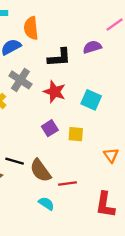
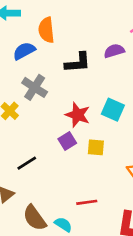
red star: (55, 92) -> (78, 115), moved
black line: (15, 161) -> (27, 163), moved, turned -48
brown semicircle: (40, 171) -> (35, 218), moved

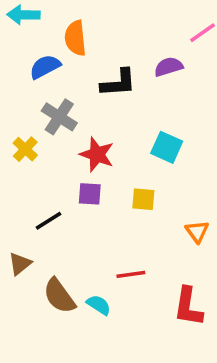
red star: (78, 115) -> (97, 154), moved
purple square: (67, 141) -> (90, 194), moved, turned 36

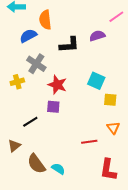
yellow cross: (25, 149) -> (17, 82), turned 32
yellow square: (143, 199) -> (110, 100), moved
red line: (131, 274) -> (89, 142), moved

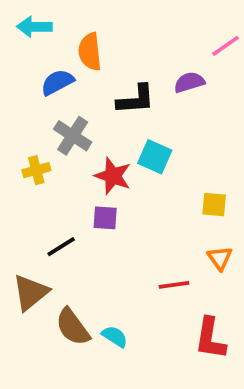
cyan square: (96, 81) -> (155, 157), moved
brown triangle: (14, 146) -> (31, 292), size x1.5

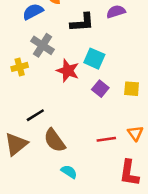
purple square: (105, 218) -> (100, 89), moved, turned 35
orange triangle: (220, 258) -> (135, 133), moved
brown semicircle: (73, 327) -> (55, 140), moved

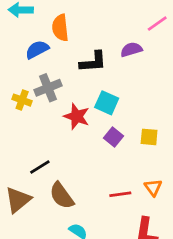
gray cross: (43, 45) -> (48, 88), turned 35
yellow cross: (20, 67) -> (22, 100), moved, turned 35

